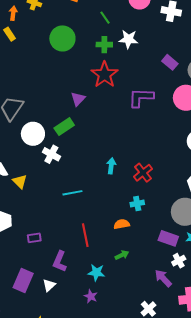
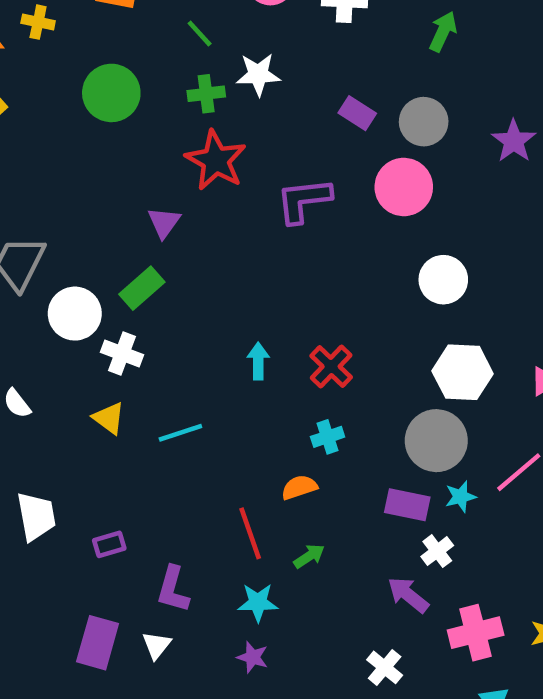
yellow triangle: (20, 181) -> (109, 418), moved
red line: (85, 235) -> (250, 533), moved

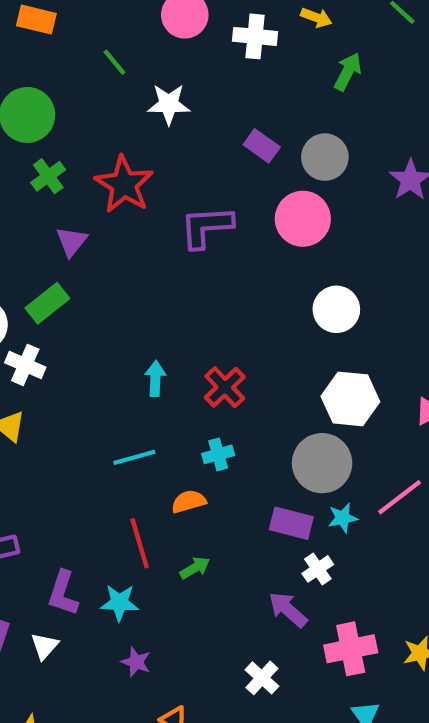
green cross: (206, 94) -> (48, 176), moved, turned -32
cyan line: (180, 433) -> (134, 457), moved
cyan star: (258, 602) -> (119, 603), moved

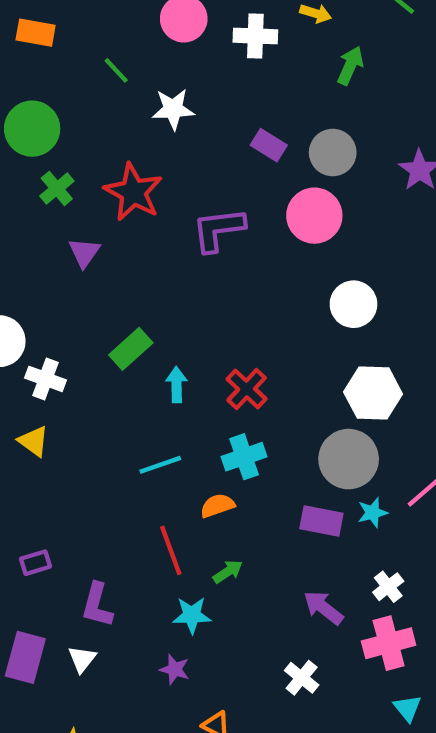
green rectangle: (47, 303) -> (131, 349), moved
cyan cross: (218, 454) -> (244, 457), size x1.4
white cross: (318, 569) -> (388, 587), moved
cyan star: (119, 603) -> (192, 615), moved

